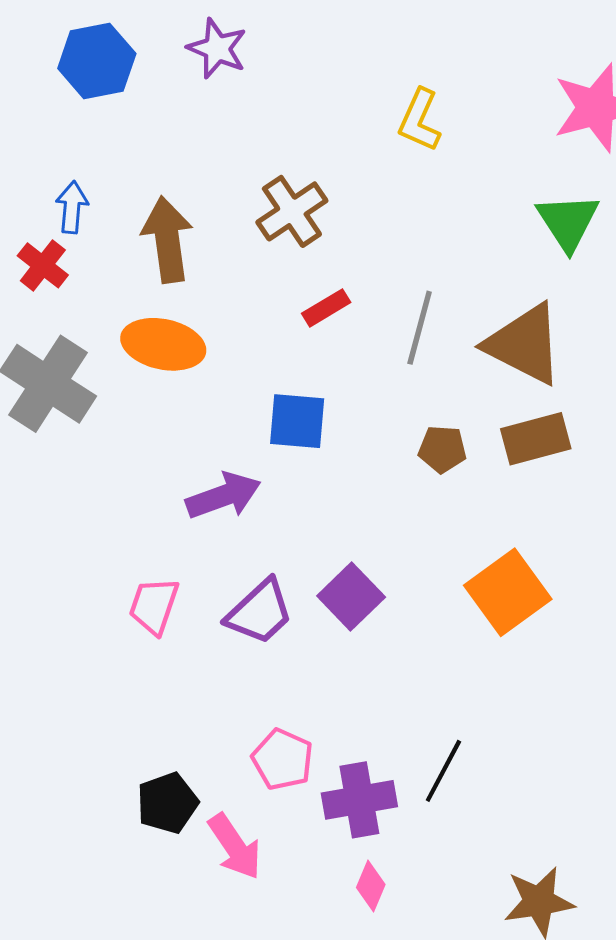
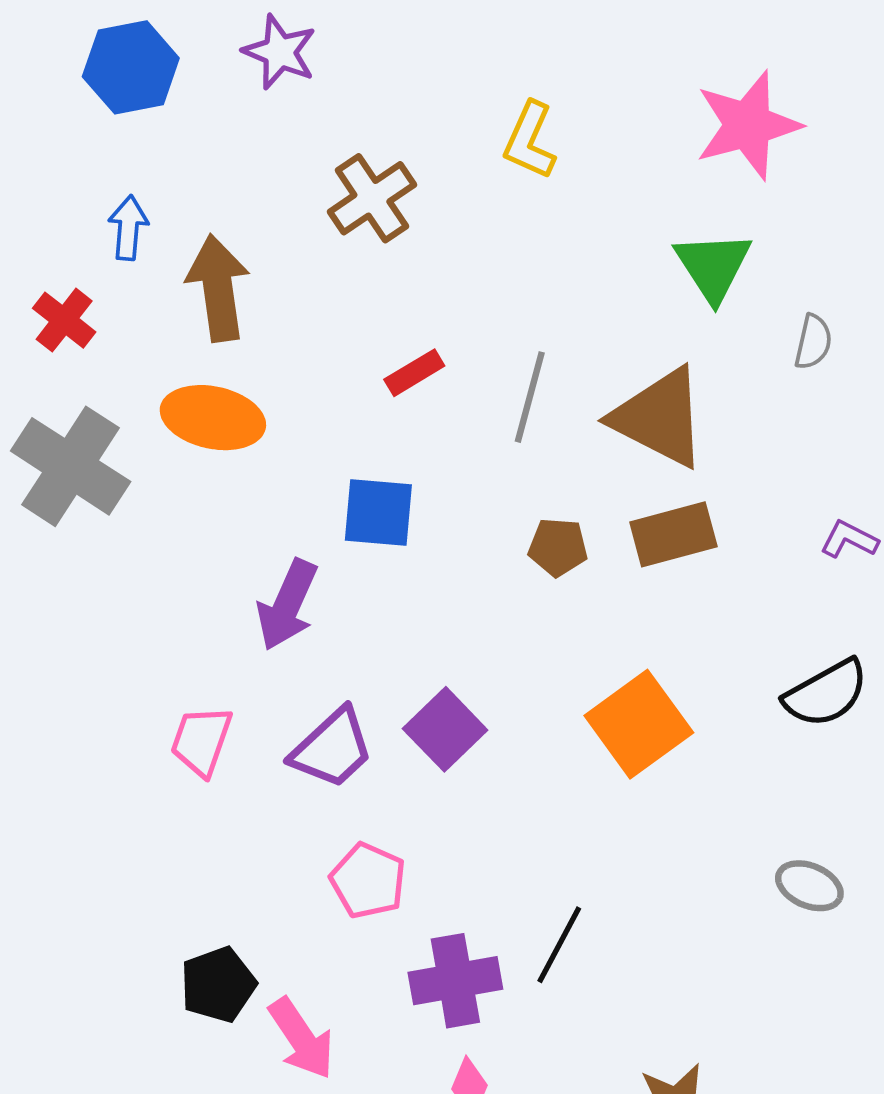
blue arrow: (72, 207) -> (128, 228), moved
brown cross: (292, 211) -> (372, 198), moved
purple arrow: (223, 496) -> (287, 605), turned 134
pink pentagon: (283, 759) -> (368, 881), moved

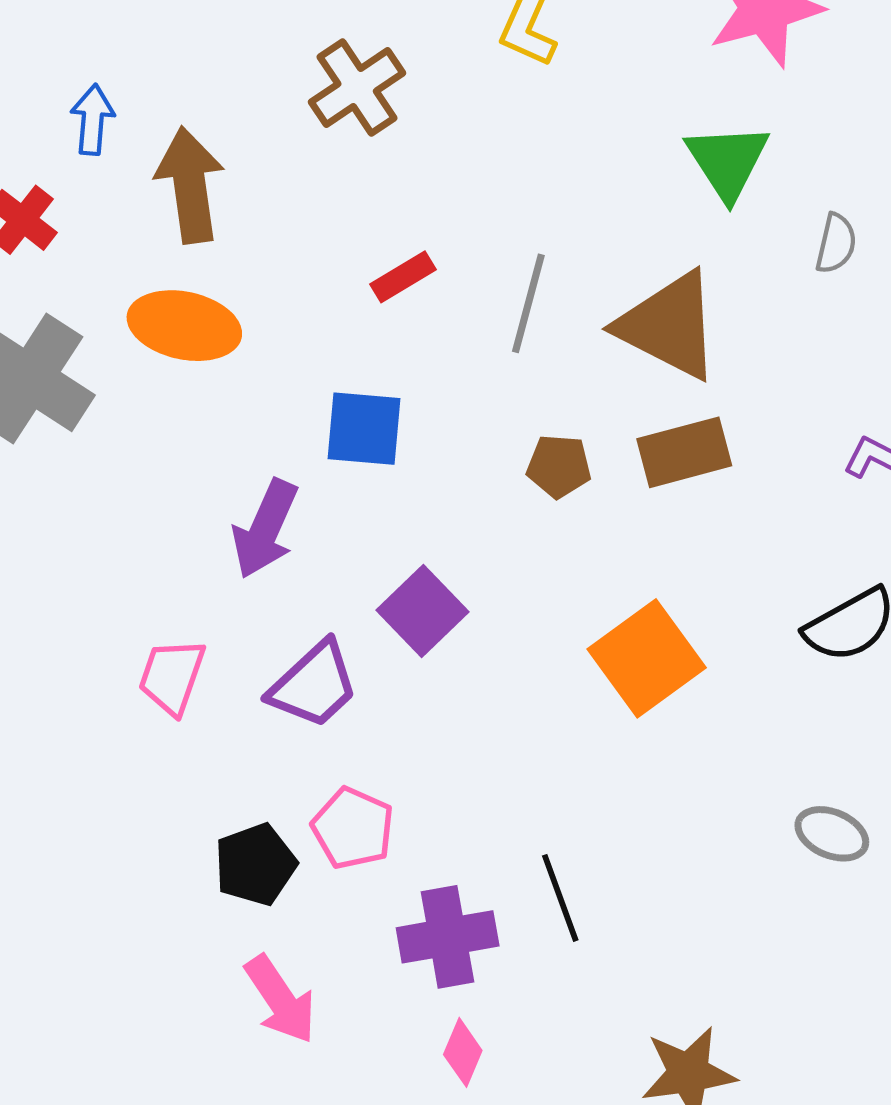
purple square: (445, 729) -> (422, 611), moved
black line: (559, 945) -> (560, 898), turned -48
black pentagon: (218, 985) -> (255, 864), moved

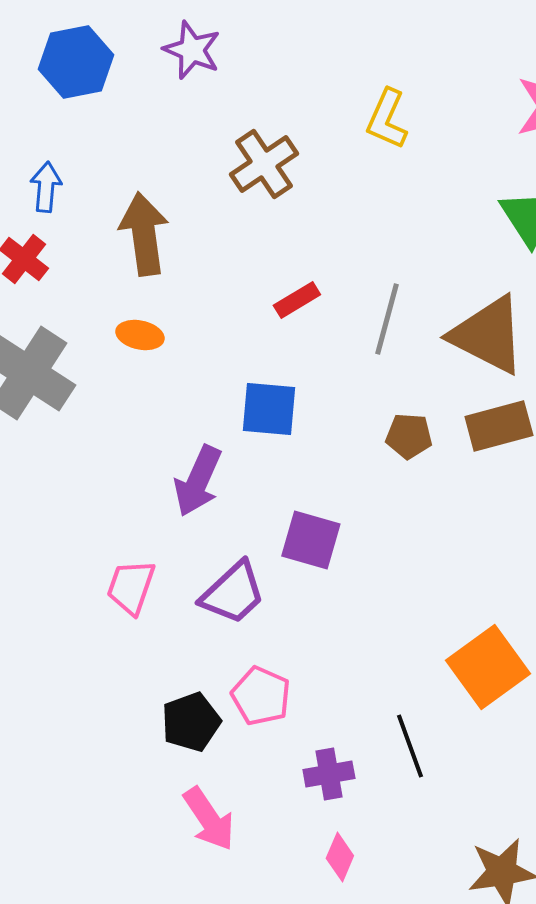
blue arrow: (92, 120) -> (46, 187), moved
orange ellipse: (184, 326) -> (140, 335), size x0.6
purple square: (422, 611) -> (311, 540), turned -30
orange square: (647, 658) -> (488, 667), moved
purple cross: (448, 937) -> (329, 774), size x0.7

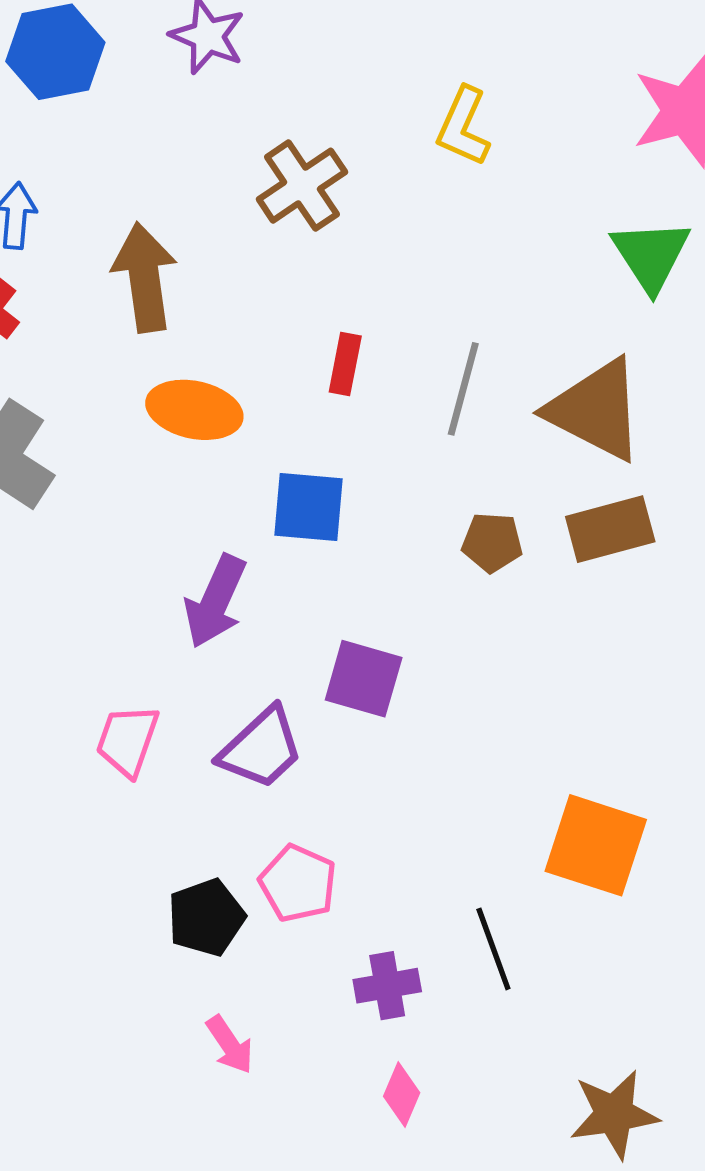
red rectangle: (297, 300) -> (345, 364), turned -48
orange ellipse: (140, 335) -> (194, 410), moved, size x1.5
orange square: (488, 667) -> (596, 845), turned -36
pink arrow: (209, 819) -> (230, 1045), size x0.7

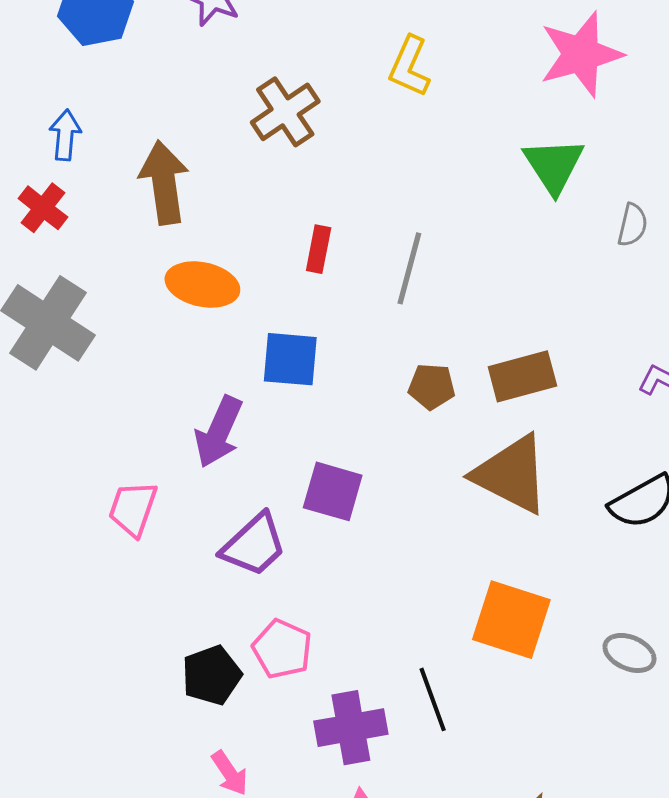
brown triangle: (596, 410) -> (511, 474), moved
pink trapezoid: (127, 740) -> (133, 509), moved
purple cross: (387, 986) -> (351, 728), size x1.4

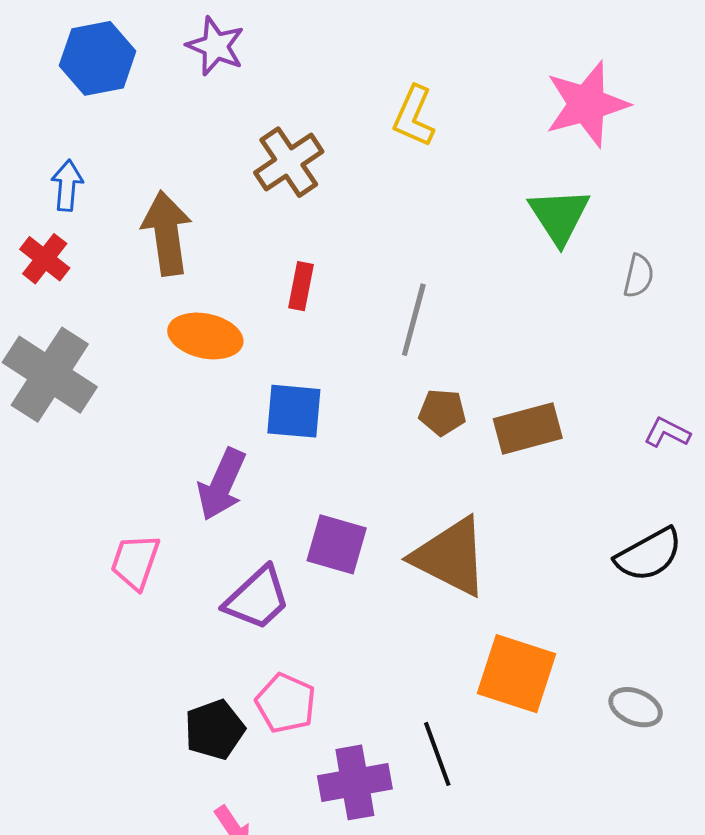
red rectangle: (319, 249) -> (301, 286), moved
brown pentagon: (432, 386) -> (442, 412), moved
brown triangle: (511, 474) -> (450, 557), moved

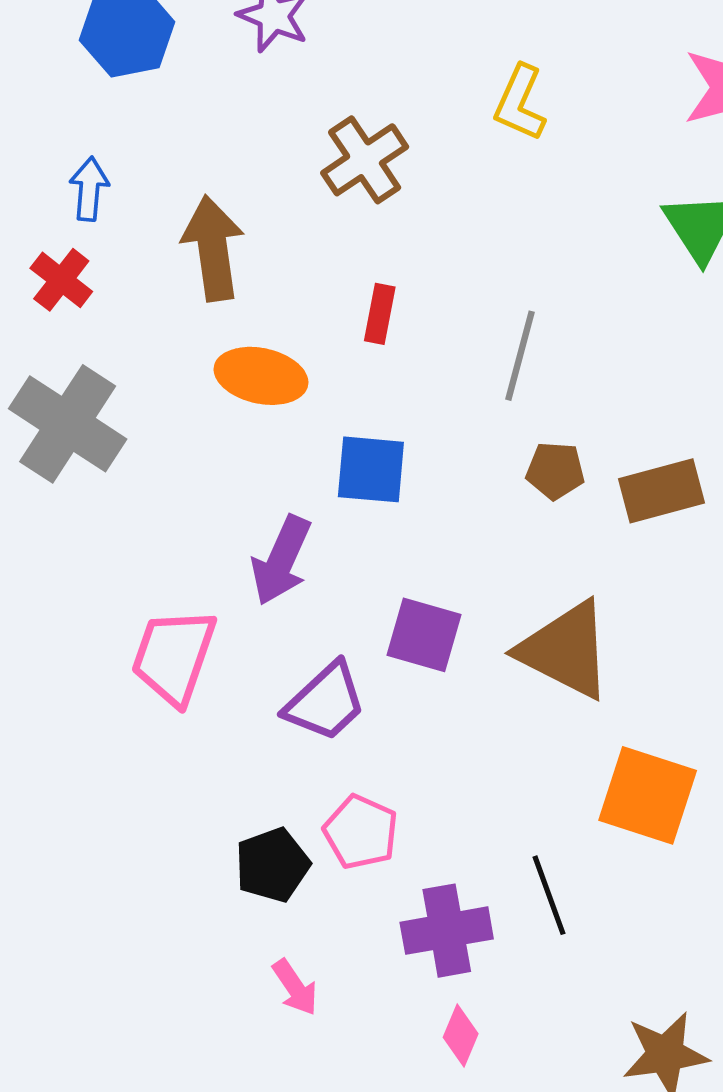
pink trapezoid: (135, 562) -> (174, 656), size x1.4

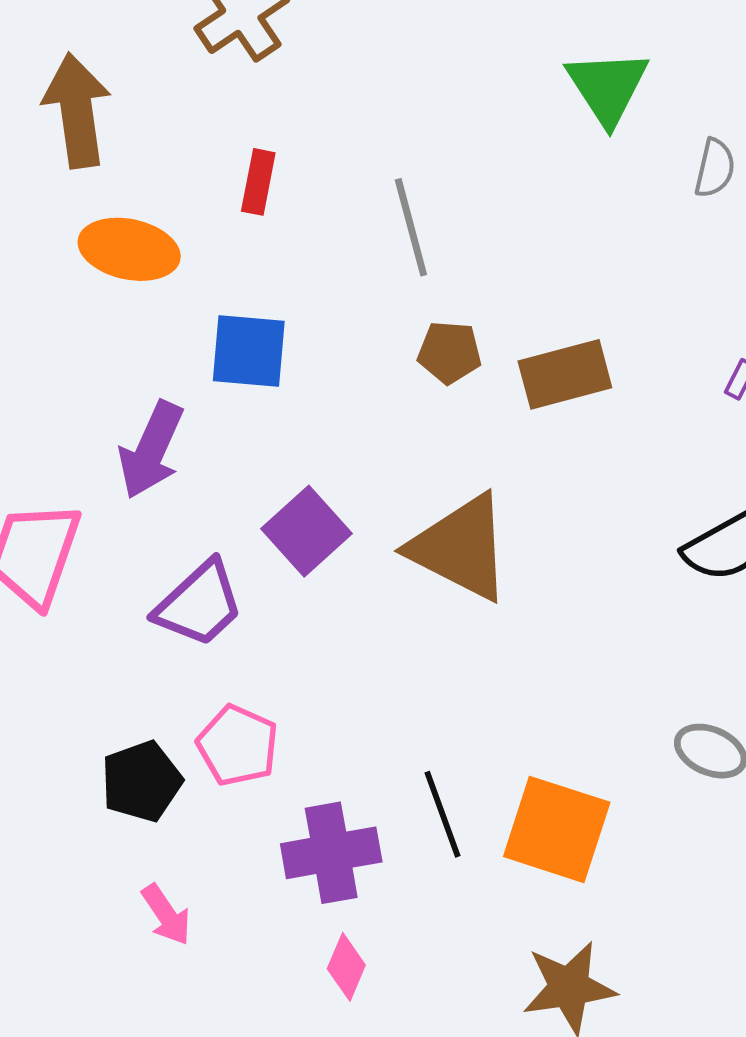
gray line: (520, 356) -> (411, 227), turned -30
purple square: (424, 635) -> (306, 531), turned 32
orange square: (648, 795) -> (557, 829), moved

